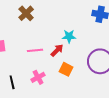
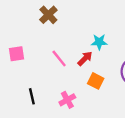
pink line: (35, 50) -> (59, 59), turned 56
pink cross: (38, 77) -> (67, 100), moved

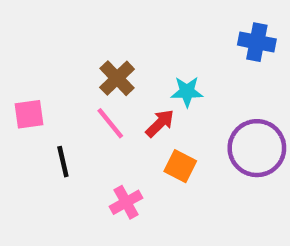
brown cross: (48, 15) -> (117, 78), moved
black line: (32, 96) -> (63, 162), moved

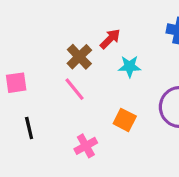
red arrow: (160, 123) -> (110, 39), moved
black line: (63, 162) -> (29, 128), moved

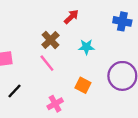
red arrow: (110, 39) -> (71, 17), moved
black line: (29, 128) -> (15, 91), turned 56

